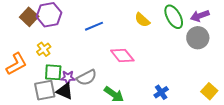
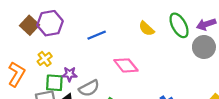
orange L-shape: (16, 64) -> (16, 74), turned -30
purple star: (68, 78) -> (70, 74), moved

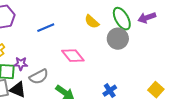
gray circle: (204, 47) -> (118, 39), moved

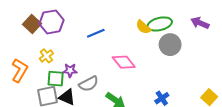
purple arrow: (147, 18) -> (200, 23), turned 42
green ellipse: (122, 19) -> (160, 24), moved, turned -75

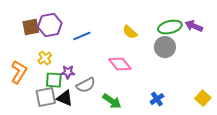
brown square: (32, 24) -> (31, 27), turned 36
green ellipse: (160, 24) -> (170, 27), moved
yellow semicircle: (143, 27) -> (130, 32), moved
blue line: (96, 33) -> (82, 36), moved

